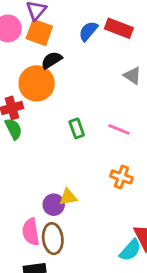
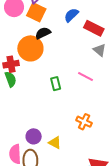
red rectangle: (119, 28) -> (94, 28), moved
pink line: (119, 129) -> (85, 77), moved
yellow triangle: (68, 197) -> (55, 143), moved, turned 32

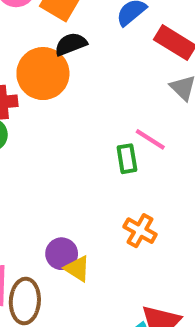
green rectangle: (56, 84) -> (127, 159), moved
purple circle: (34, 136) -> (62, 254), moved

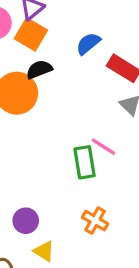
green rectangle: (127, 159) -> (84, 162), size x1.4
purple circle: (62, 254) -> (26, 221), moved

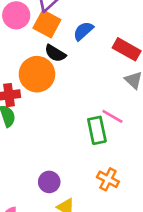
blue semicircle: (88, 44) -> (83, 31), moved
black semicircle: (39, 69) -> (55, 53), turned -125

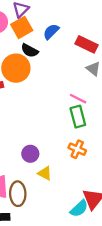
orange square: (47, 24) -> (22, 27), turned 35
green rectangle: (97, 130) -> (78, 117), moved

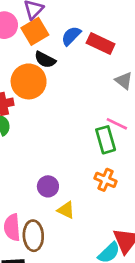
red rectangle: (86, 44) -> (101, 44), moved
pink line: (78, 99) -> (117, 124), moved

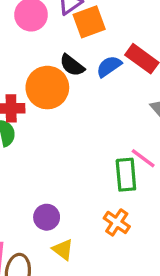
orange square: (35, 31) -> (89, 22), moved
blue semicircle: (71, 36) -> (109, 66), moved

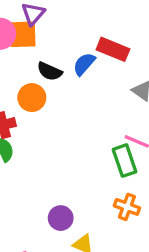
orange square: (89, 22) -> (23, 34), moved, turned 32
orange circle: (47, 88) -> (32, 98), size x0.7

